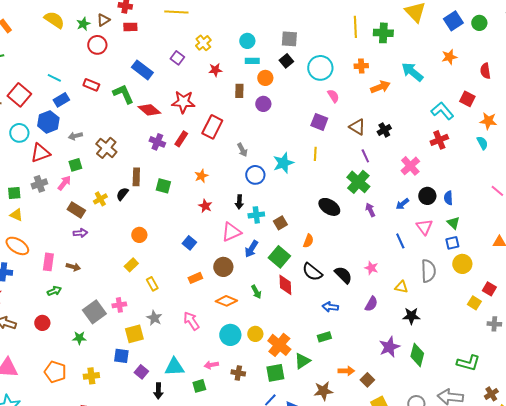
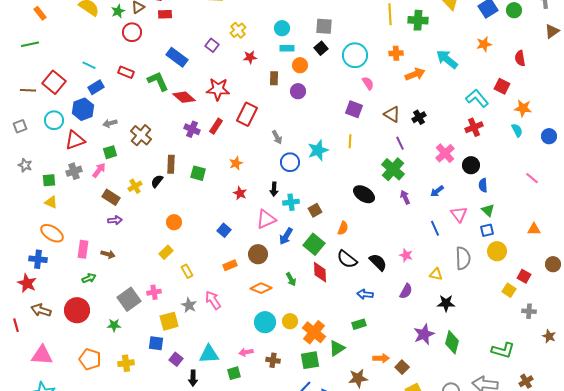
black circle: (427, 196) -> (471, 165), moved
pink arrow: (191, 321) -> (213, 300), moved
red circle: (42, 323) -> (77, 310), size x1.6

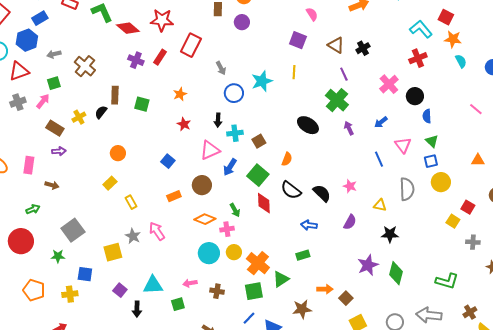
orange star: (523, 108) -> (453, 39), moved
pink rectangle: (83, 249) -> (29, 165), moved
pink cross: (154, 292) -> (227, 229), moved
blue square: (156, 343) -> (85, 274), moved

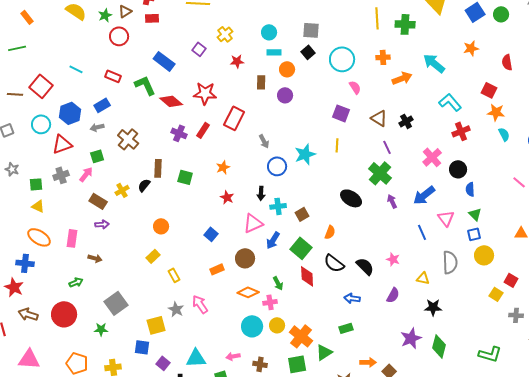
blue rectangle: (40, 18) -> (102, 105), moved
cyan L-shape: (421, 29) -> (450, 102), moved
blue arrow: (381, 122) -> (424, 195), size x1.6
blue square: (85, 274) -> (142, 347), moved

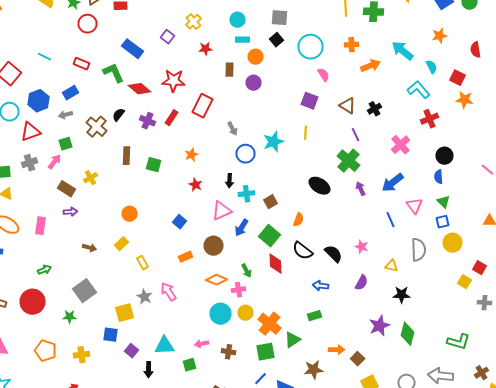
cyan semicircle: (504, 134) -> (432, 67), moved
black circle: (458, 169) -> (444, 156), moved
black semicircle: (144, 185) -> (118, 115), moved
brown arrow: (95, 258) -> (90, 248), moved

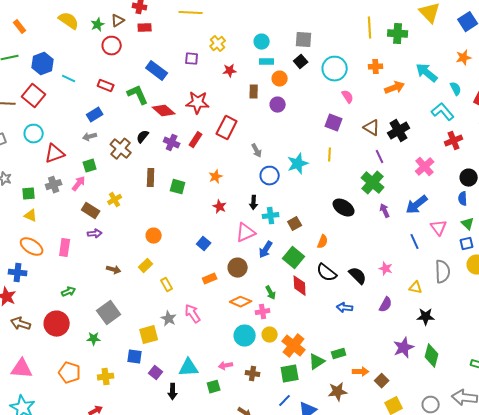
purple square: (168, 37) -> (192, 59), turned -32
blue hexagon: (38, 101) -> (43, 64), moved
black cross: (374, 109) -> (399, 131), size x1.5
green rectangle: (314, 316) -> (339, 354), moved

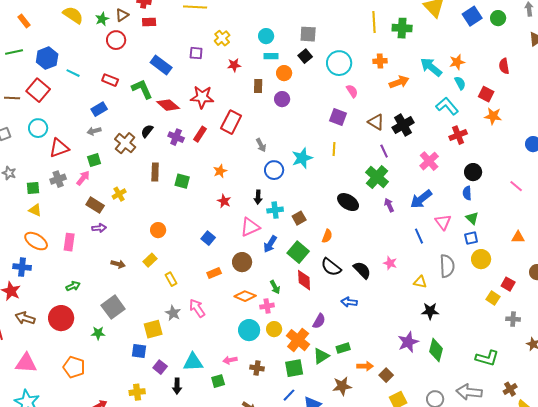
orange star: (464, 58) -> (457, 62), moved
purple semicircle: (386, 305) -> (319, 321), moved
yellow cross: (106, 377) -> (137, 392), moved

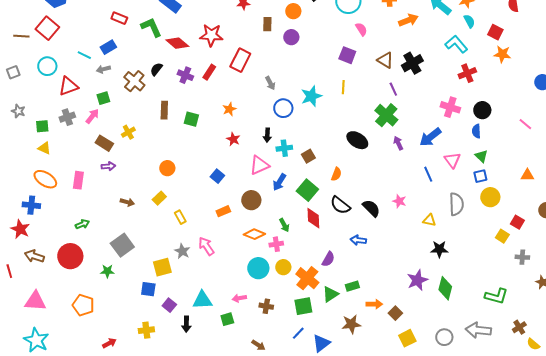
cyan line: (73, 73) -> (84, 55), moved
pink cross: (429, 161) -> (450, 107), moved, turned -30

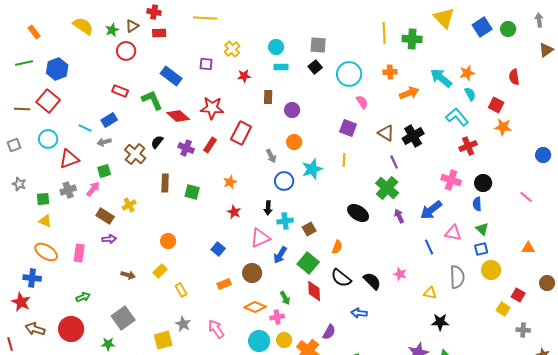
orange circle: (293, 11) -> (294, 142), moved
pink triangle: (452, 160) -> (453, 233), turned -42
pink arrow: (206, 246) -> (216, 329), moved

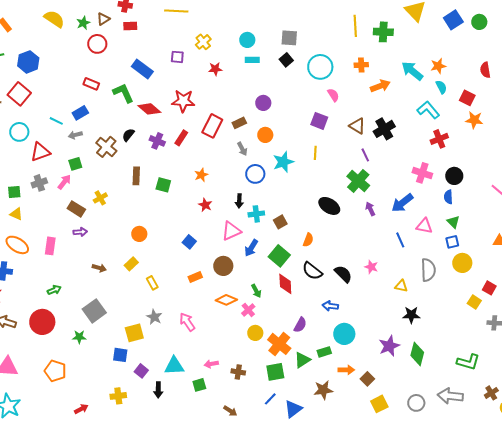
brown rectangle: (268, 97) -> (239, 123), moved, turned 64
pink cross: (277, 317) -> (248, 310), turned -32
cyan circle: (259, 341) -> (344, 334), moved

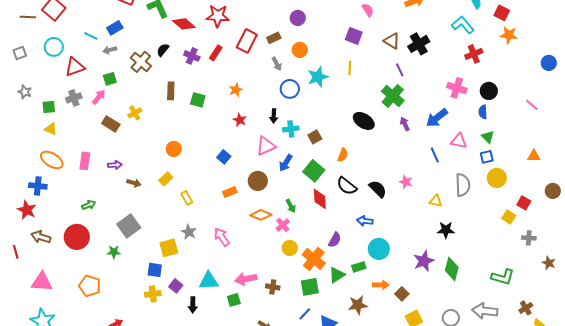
purple arrow: (80, 232) -> (115, 165), moved
pink arrow: (211, 364) -> (246, 279), size x1.5
yellow cross: (118, 396) -> (153, 294), moved

